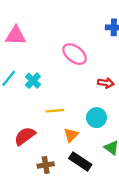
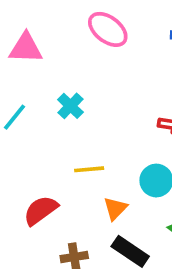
pink ellipse: (75, 54) -> (108, 29), moved
cyan cross: (33, 81) -> (70, 106), moved

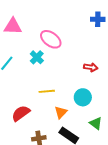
pink ellipse: (108, 29) -> (51, 39), moved

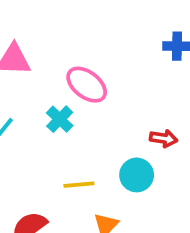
cyan circle: (83, 97) -> (137, 175), moved

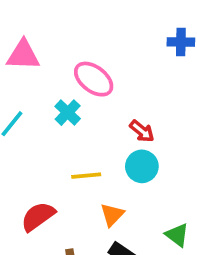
red arrow: (164, 138) -> (142, 131), moved, turned 30

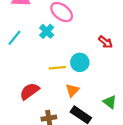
red arrow: (142, 131) -> (106, 42), moved
cyan circle: (142, 166) -> (80, 62), moved

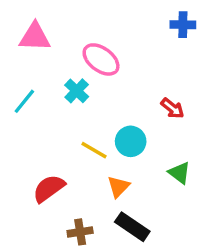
yellow line: (57, 68) -> (94, 150), turned 35
green triangle: (110, 102) -> (179, 173), moved

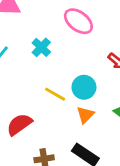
pink ellipse: (101, 59) -> (78, 21), moved
orange triangle: (118, 187) -> (85, 115), moved

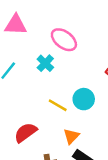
pink ellipse: (78, 21) -> (64, 40), moved
orange triangle: (85, 115) -> (71, 136), moved

